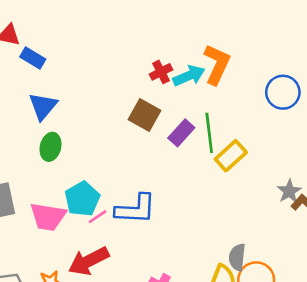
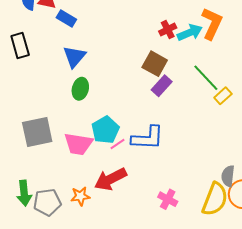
purple rectangle: (181, 133) -> (162, 86), moved
green line: (209, 133) -> (206, 78), turned -36
yellow rectangle: (231, 156) -> (223, 96), size x0.7

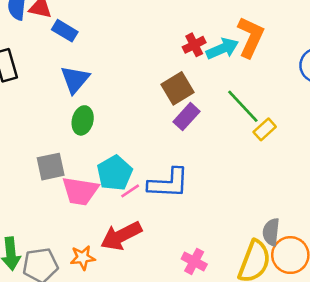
brown square: (155, 64) -> (177, 88), turned 30
gray square: (37, 132) -> (51, 167), moved, size x0.7

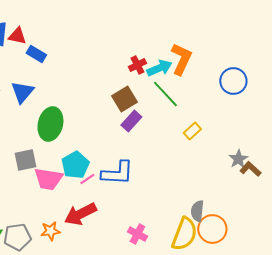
blue triangle: (75, 79) -> (22, 92), moved
green line: (243, 106) -> (165, 94), moved
green ellipse: (83, 120) -> (50, 124), size x1.5

